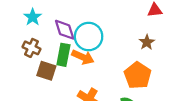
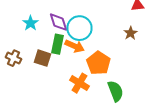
cyan star: (33, 17) -> (30, 23), moved
brown cross: (32, 48) -> (14, 58), moved
orange pentagon: (138, 75) -> (98, 63), moved

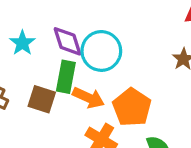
orange arrow: (74, 46) -> (88, 98), moved

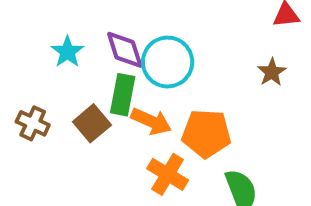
brown square: (42, 99) -> (92, 123), turned 32
orange pentagon: (132, 107) -> (206, 134), turned -30

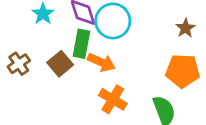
brown cross: (33, 123) -> (19, 64), turned 30
orange pentagon: (206, 134) -> (183, 71), moved

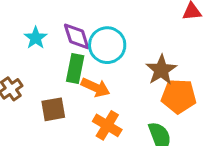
brown star: (185, 28) -> (161, 70), moved, size x1.5
brown square: (60, 64) -> (53, 109), moved, turned 30

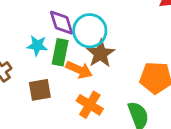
cyan star: (36, 38) -> (37, 46), moved, turned -30
brown star: (161, 70) -> (101, 54), moved

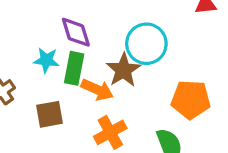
cyan circle: (90, 31) -> (146, 44), moved
orange cross: (90, 105) -> (110, 132), turned 30

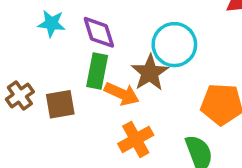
cyan star: (46, 60) -> (51, 24), moved
brown square: (50, 114) -> (60, 104), moved

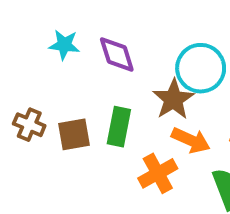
green rectangle: (97, 71) -> (119, 127), moved
orange arrow: (122, 94) -> (191, 140), moved
brown cross: (20, 96) -> (29, 125), turned -32

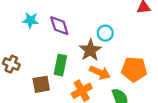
cyan circle: (201, 68) -> (105, 33), size x0.6
brown square: (74, 134) -> (41, 84), moved

